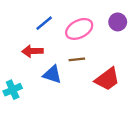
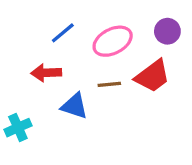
red trapezoid: (107, 79) -> (152, 76), moved

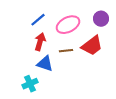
red arrow: (46, 73) -> (40, 42), moved, turned 108
cyan cross: (18, 128) -> (30, 84), moved

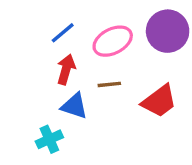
purple circle: (101, 19) -> (168, 31), size x1.6
red trapezoid: (92, 46) -> (159, 101), moved

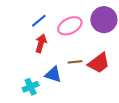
brown line: (109, 84) -> (75, 62), moved
blue triangle: (74, 106) -> (53, 74), moved

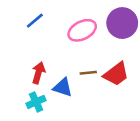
blue line: (39, 21) -> (35, 21), moved
red arrow: (41, 43) -> (38, 73), moved

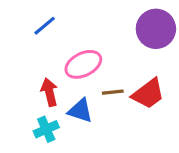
pink ellipse: (82, 30) -> (83, 64), moved
red arrow: (38, 73) -> (49, 92), turned -30

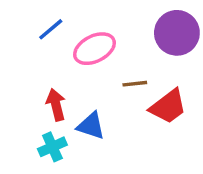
pink ellipse: (83, 64) -> (94, 49), moved
brown line: (113, 92) -> (135, 84), moved

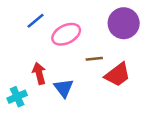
blue triangle: (91, 126) -> (64, 88), turned 35
cyan cross: (52, 147) -> (17, 97), moved

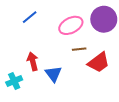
pink ellipse: (66, 34) -> (71, 25), moved

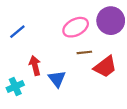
blue line: (30, 17) -> (17, 32), moved

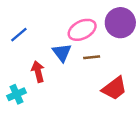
red trapezoid: (105, 67) -> (114, 88), moved
blue triangle: (57, 79) -> (62, 52), moved

